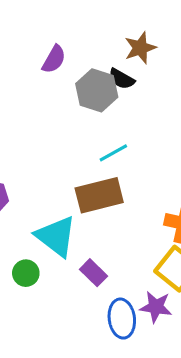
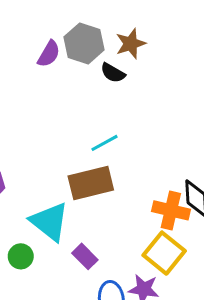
gray hexagon: (97, 90) -> (84, 43), moved

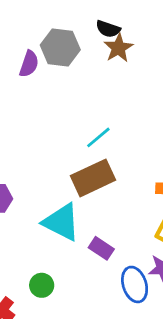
brown star: (131, 44) -> (119, 48), moved
black semicircle: (113, 73) -> (108, 29), moved
green circle: (21, 256) -> (42, 285), moved

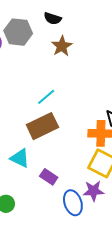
brown star: (119, 48) -> (62, 46), moved
cyan triangle: (61, 222) -> (20, 158), size x0.7

